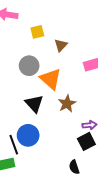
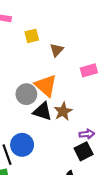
gray circle: (29, 66) -> (26, 94), moved
black triangle: (34, 104) -> (43, 111), moved, turned -30

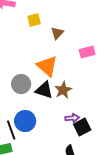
gray circle: (26, 94) -> (21, 84), moved
purple arrow: (87, 134) -> (72, 118), moved

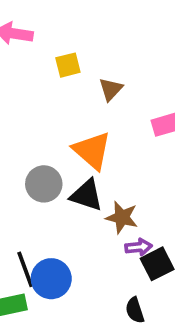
brown star: (63, 90) -> (122, 217), moved, turned -30
blue circle: (25, 121) -> (51, 279), moved

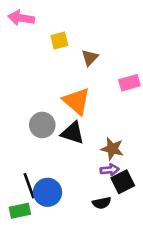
brown star: (122, 217) -> (112, 149), moved
black semicircle: (135, 310) -> (102, 203), moved, turned -84

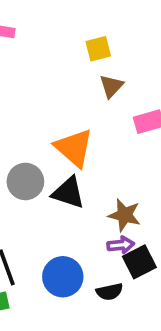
yellow square: (59, 40) -> (98, 49), moved
brown triangle: (90, 58) -> (111, 86), moved
blue circle: (48, 192) -> (63, 277), moved

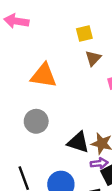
orange triangle: (74, 148) -> (44, 76), moved, turned -32
black triangle: (68, 193) -> (78, 142), moved

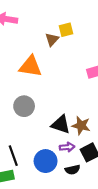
brown triangle: (93, 58) -> (52, 39), moved
purple arrow: (99, 163) -> (67, 147), moved

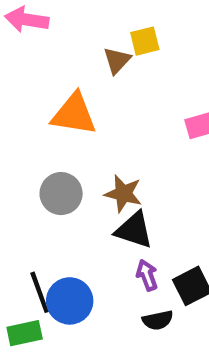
brown star: (81, 126) -> (123, 194), moved
purple arrow: (67, 147) -> (147, 275), turned -104
blue circle: (46, 161) -> (70, 301), moved

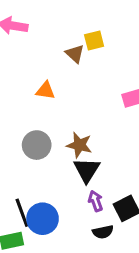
brown triangle: (117, 60) -> (75, 54), turned -30
orange triangle: (74, 114) -> (45, 91), size x0.6
black triangle: (134, 230) -> (87, 170), turned 44

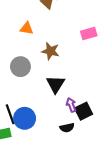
brown star: (79, 145) -> (50, 51), moved
purple arrow: (96, 201) -> (71, 105), moved

